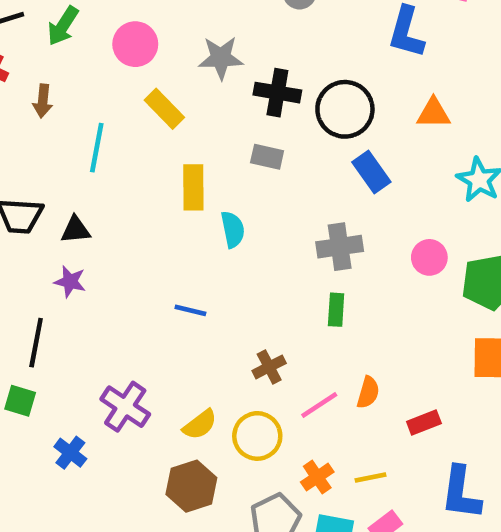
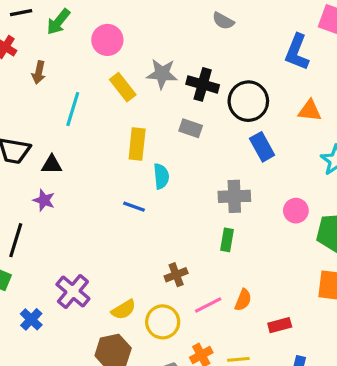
gray star: (221, 58) -> (162, 74), moved
blue line: (190, 310) -> (134, 207), moved

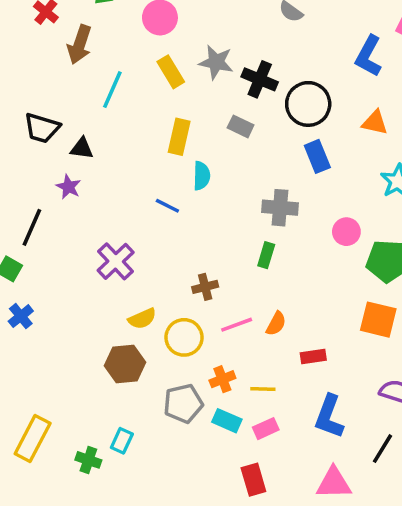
brown arrow: (39, 72) -> (80, 44), size x1.5
purple cross: (73, 292) -> (116, 261), moved
blue cross: (31, 319) -> (21, 316), moved

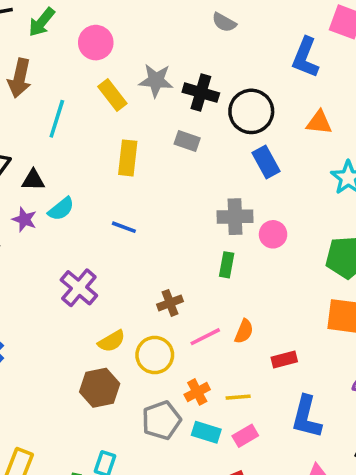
cyan semicircle: (202, 176) -> (61, 209), moved, turned 56
pink circle: (346, 232) -> (273, 234), moved

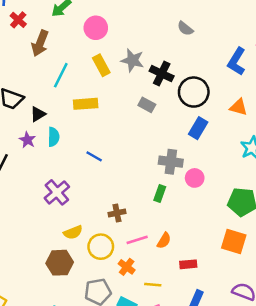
yellow rectangle: (128, 158) -> (86, 104), moved, turned 70
blue rectangle: (266, 162) -> (198, 128), turned 50
black triangle: (33, 180) -> (38, 114), turned -42
cyan semicircle: (61, 209) -> (54, 137), turned -60
orange cross: (197, 392) -> (127, 267), moved, turned -35

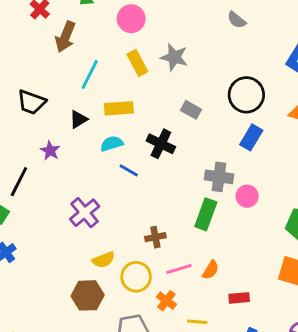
black cross: (162, 74) -> (161, 144), moved
black triangle: (38, 114) -> (78, 119), moved
cyan semicircle: (54, 137) -> (112, 144), moved, turned -108
green rectangle: (160, 193) -> (206, 214), size x1.5

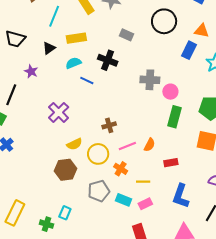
blue rectangle: (251, 137) -> (189, 50), moved
green rectangle: (206, 214) -> (175, 117), moved

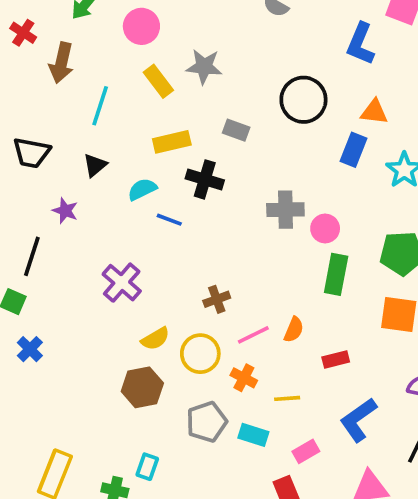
yellow rectangle: (76, 38) -> (172, 142), moved
blue L-shape: (181, 196) -> (358, 420), turned 40
pink rectangle: (145, 204) -> (306, 451), moved

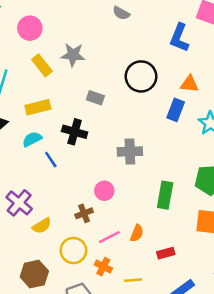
yellow rectangle: (172, 142) -> (38, 107), moved
blue line: (169, 220) -> (51, 160), turned 36
pink circle: (325, 228) -> (104, 191), moved
yellow semicircle: (155, 339) -> (42, 226), moved

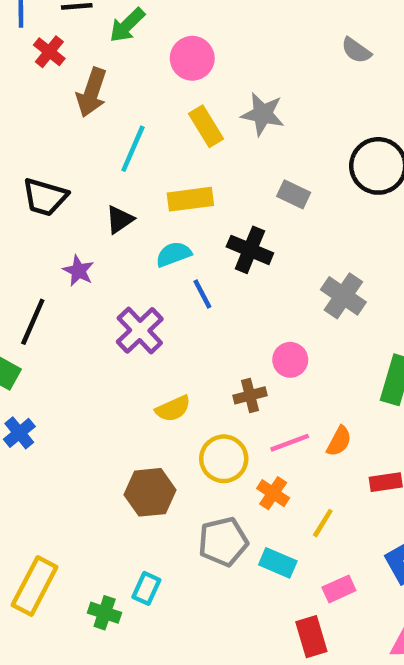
gray cross: (130, 152) -> (343, 296), turned 30
purple cross: (19, 203) -> (140, 330), moved
yellow line: (133, 280) -> (323, 523), turned -60

